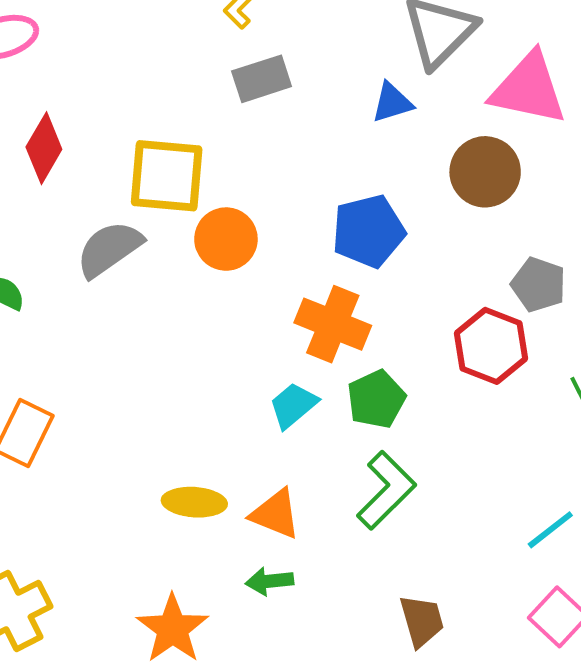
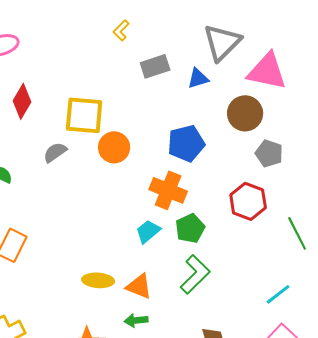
gray rectangle: (262, 79) -> (155, 66), moved
gray semicircle: (109, 249) -> (55, 152), size x0.7
gray pentagon: (538, 285) -> (269, 153), moved

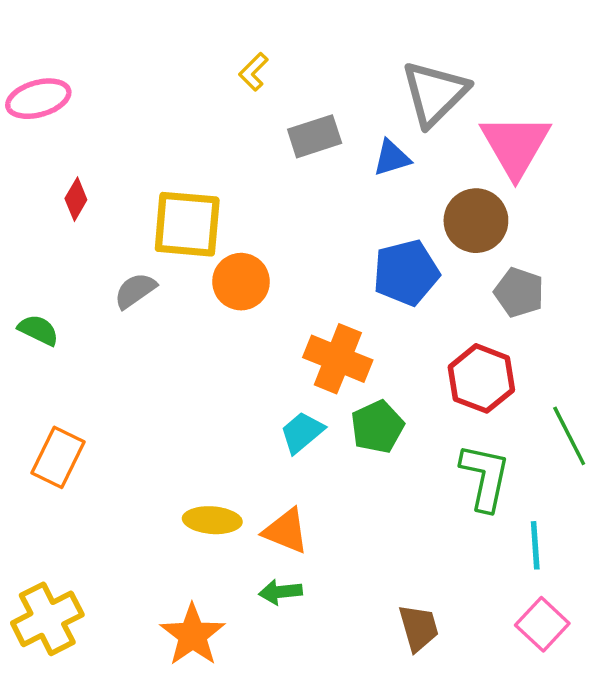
pink triangle: (267, 71) -> (515, 145), turned 48
red diamond: (22, 101) -> (76, 199), size x0.7
blue pentagon: (186, 143) -> (406, 273), moved
green L-shape: (195, 274) -> (485, 477), moved, turned -33
cyan line: (278, 294) -> (535, 545), turned -56

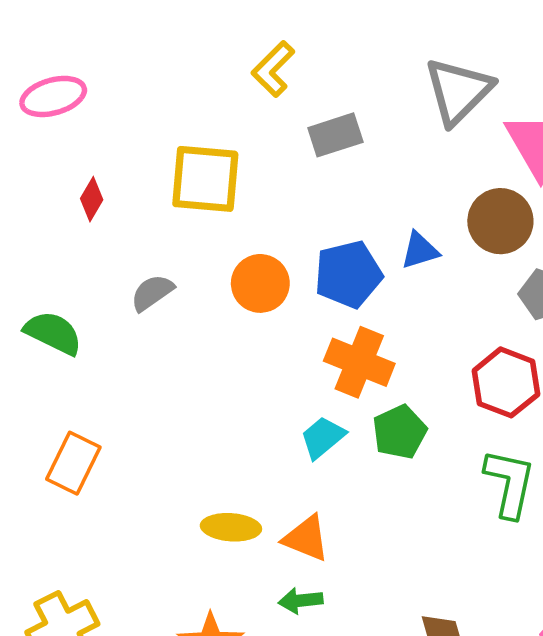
yellow L-shape: (254, 72) -> (273, 69), size x1.4
blue triangle: (392, 158) -> (420, 250), moved
yellow square: (187, 224) -> (205, 179), moved
blue pentagon: (406, 273) -> (348, 274), moved
green semicircle: (38, 330) -> (53, 333), size x1.4

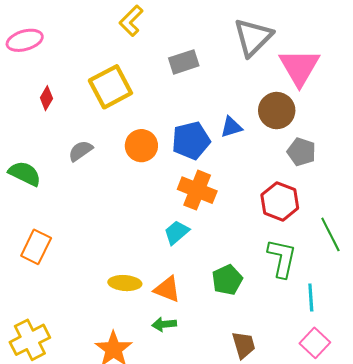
yellow L-shape: (273, 69) -> (131, 21), moved
yellow square: (205, 179) -> (110, 87), turned -33
green pentagon: (400, 432) -> (227, 280), moved

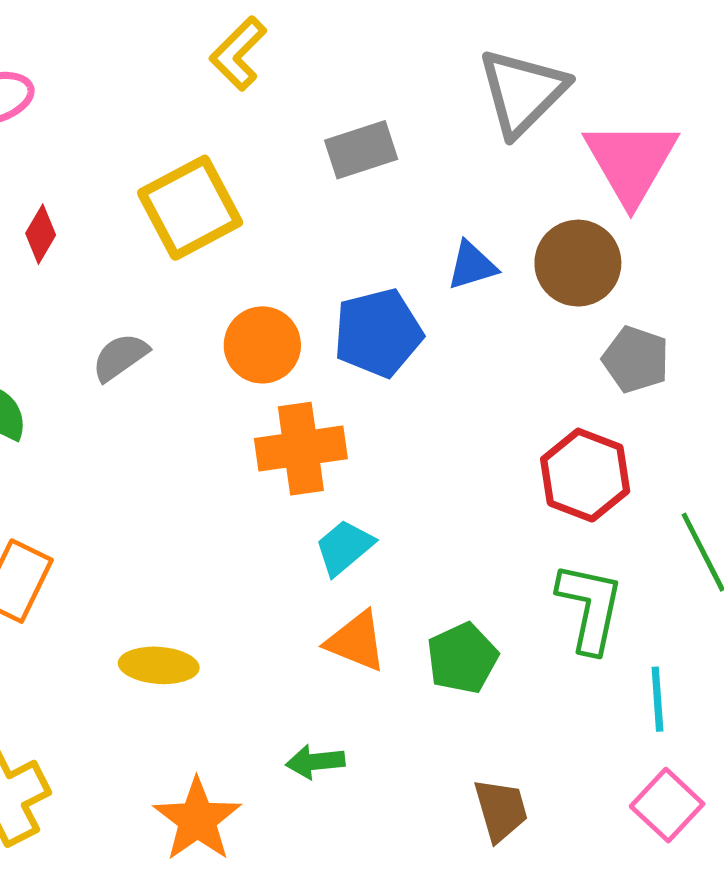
blue triangle: (231, 127) -> (472, 265), moved
orange cross: (197, 190) -> (301, 449), moved, turned -30
yellow ellipse: (125, 283) -> (159, 665), moved
orange triangle: (167, 289) -> (356, 641), moved

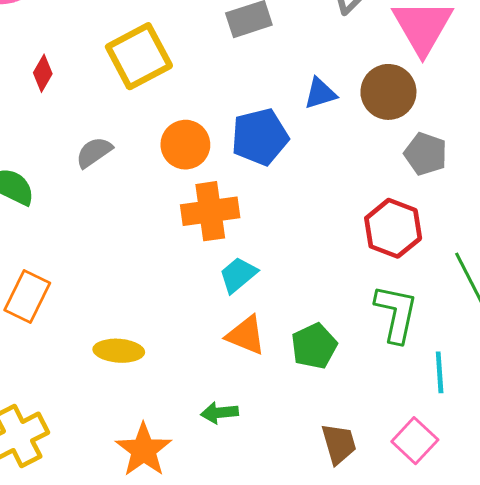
pink square: (667, 805) -> (415, 441), moved

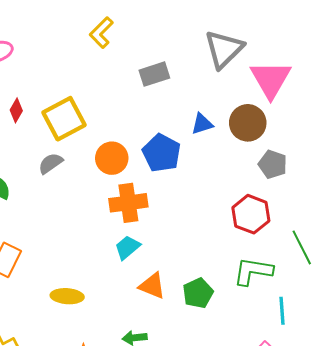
yellow square: (139, 56) -> (64, 119), moved
blue pentagon: (260, 137) -> (162, 153), turned -30
cyan trapezoid: (238, 275) -> (127, 247), moved
green L-shape: (396, 314) -> (253, 271), turned -93

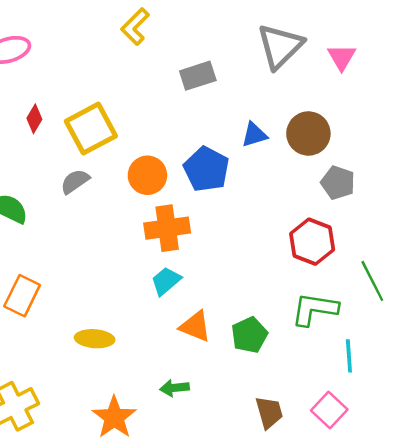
pink triangle: (271, 79) -> (342, 57), moved, size x0.6

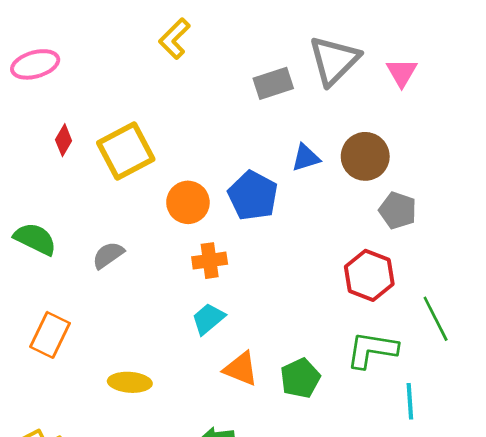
gray rectangle: (198, 76) -> (273, 83), moved
gray semicircle: (75, 181) -> (108, 255), moved
orange cross: (167, 228) -> (210, 261), size x0.7

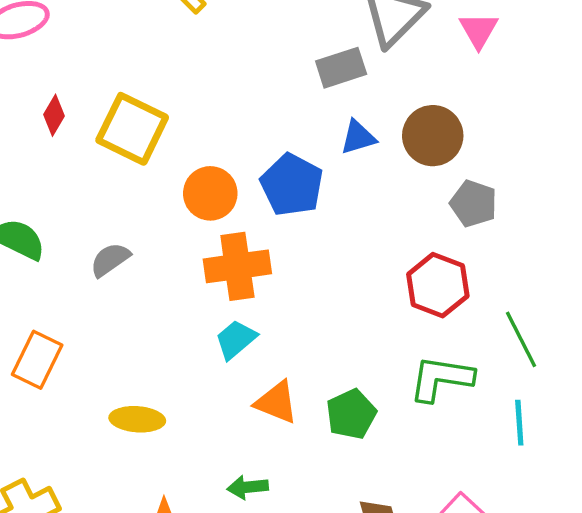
gray rectangle: (273, 83) -> (341, 68), moved
yellow square: (126, 151) -> (132, 129), turned -36
orange cross: (210, 261) -> (237, 266), size x1.5
cyan line: (410, 401) -> (519, 423), moved

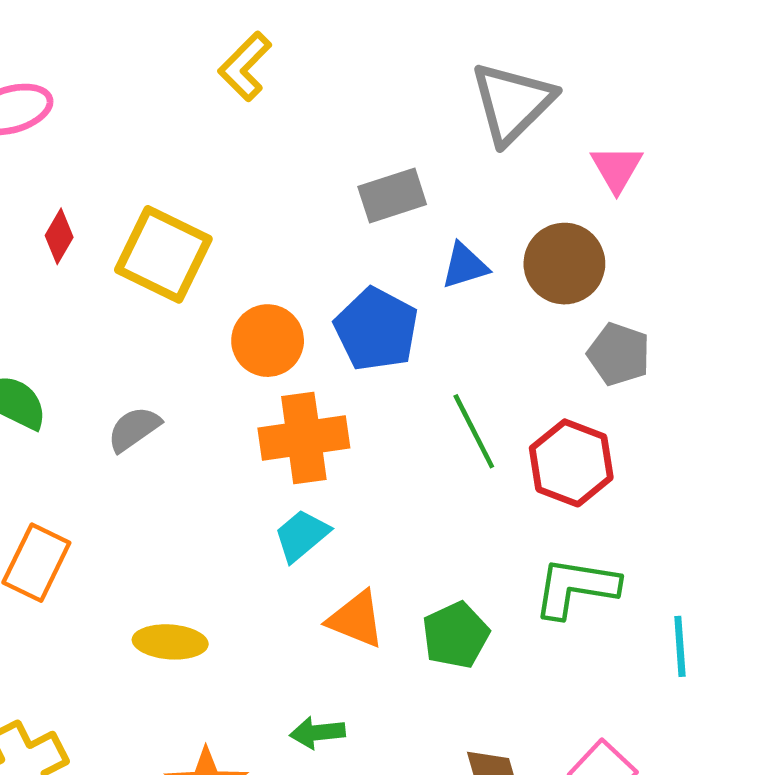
pink triangle: (479, 30) -> (617, 168), moved
gray rectangle: (341, 68) -> (392, 196), moved
green line: (521, 339) -> (474, 431), moved

